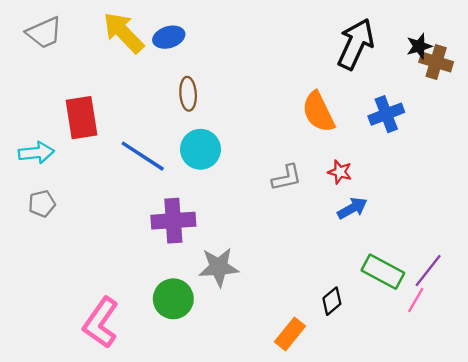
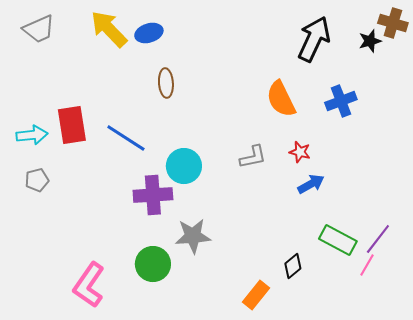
brown cross: (436, 62) -> (393, 23), moved
red rectangle: (82, 118) -> (72, 125), moved
cyan circle: (201, 149) -> (184, 166), moved

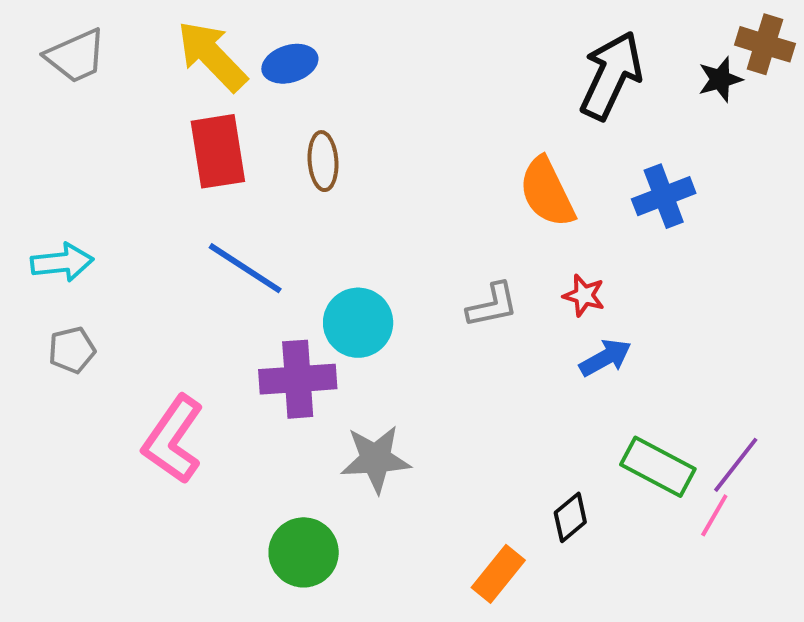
red rectangle: (72, 125) -> (218, 151), moved
green circle: (153, 264) -> (304, 552), moved
pink L-shape: (89, 285) -> (173, 439), moved

